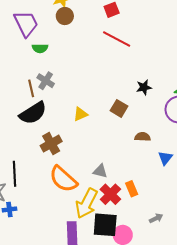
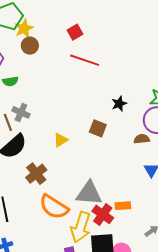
brown semicircle: (143, 137) -> (142, 139), moved
gray triangle: (100, 171) -> (89, 193), size x1.8
orange rectangle: (132, 189) -> (123, 206), turned -63

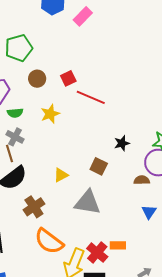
yellow star: (24, 28) -> (50, 114), moved
red square: (75, 32) -> (68, 78), moved
gray cross: (21, 112) -> (15, 137), moved
gray triangle: (89, 193) -> (88, 202), moved

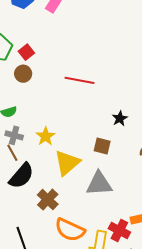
red square: (68, 78) -> (26, 52), moved
yellow star: (50, 114) -> (45, 136), moved
yellow triangle: (61, 175) -> (67, 163), size x1.8

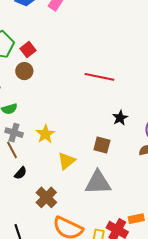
red line: (79, 80) -> (99, 77), moved
yellow triangle: (67, 163) -> (66, 161), size x0.7
black semicircle: (21, 176) -> (21, 173), size x0.5

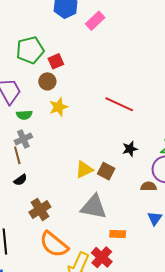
gray cross: (14, 133) -> (23, 139), turned 36
yellow star: (45, 134) -> (58, 107), moved
yellow triangle: (66, 161) -> (84, 170), moved
orange rectangle: (136, 219) -> (118, 234), moved

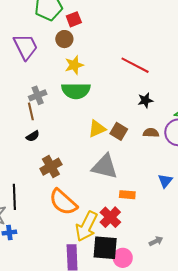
green semicircle: (24, 115) -> (76, 91), moved, size x1.8
black star: (130, 149) -> (145, 100), moved
brown semicircle: (149, 186) -> (151, 133), moved

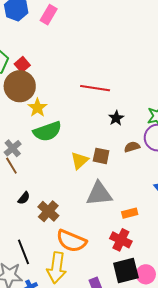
brown circle: (64, 39) -> (20, 86), size x1.8
black semicircle: (33, 136) -> (24, 198), moved
yellow arrow: (86, 226) -> (57, 268), moved

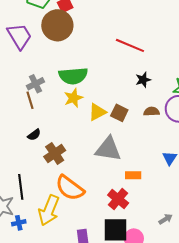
yellow star: (37, 108) -> (73, 98), moved

